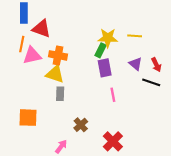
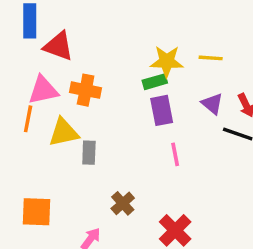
orange line: (22, 44) -> (28, 119), moved
green rectangle: (100, 50) -> (155, 82), turned 48
yellow triangle: (55, 74) -> (64, 132), moved, turned -30
orange square: (28, 118) -> (37, 212), moved

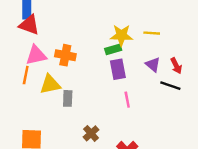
red triangle: (58, 46) -> (29, 25), moved

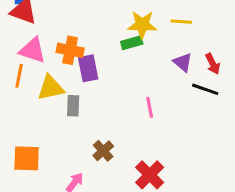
pink triangle: (36, 55) -> (33, 50), turned 30
purple rectangle: (118, 69) -> (88, 68), moved

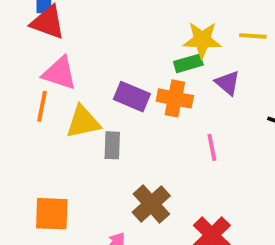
orange cross: (70, 50) -> (175, 98), moved
purple triangle: (183, 62) -> (227, 83), moved
purple rectangle: (88, 68) -> (132, 97), turned -56
brown cross: (103, 151) -> (151, 204), size x1.4

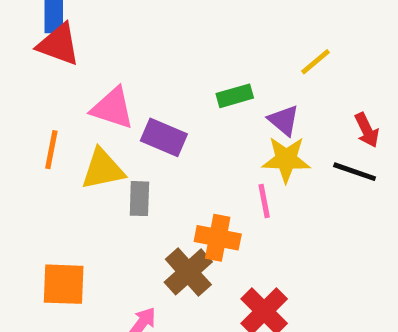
yellow line: (253, 36) -> (315, 62), turned -44
yellow star: (202, 40) -> (286, 159), moved
pink triangle: (60, 73) -> (113, 108), moved
orange cross: (175, 98) -> (218, 238), moved

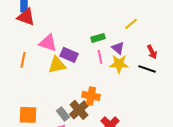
yellow triangle: (103, 169) -> (57, 65), moved
gray rectangle: (139, 199) -> (63, 114), moved, turned -40
pink line: (264, 201) -> (100, 57), moved

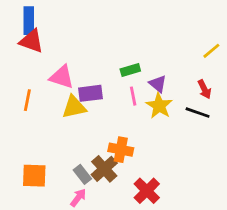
yellow line: (131, 24) -> (211, 51), moved
purple rectangle: (69, 55) -> (91, 93), turned -30
yellow star: (119, 64) -> (159, 106), turned 30

